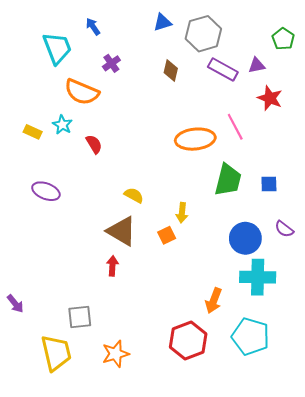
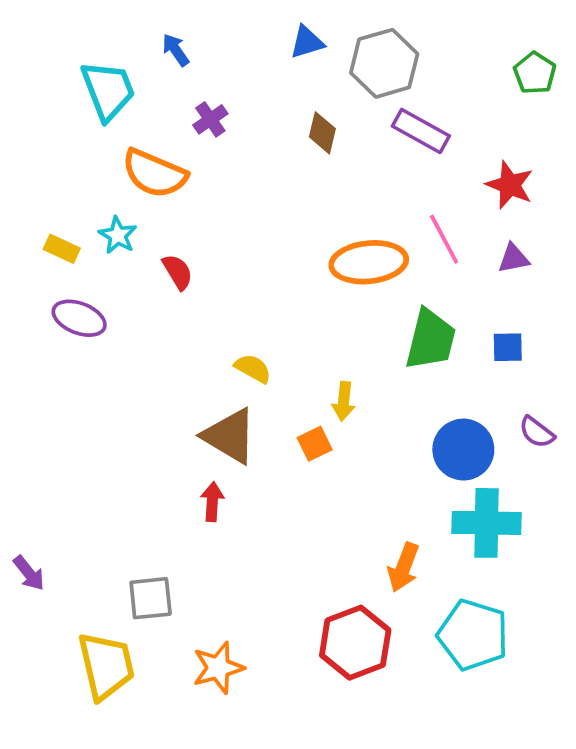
purple triangle: (257, 65) -> (514, 258), moved
purple ellipse: (46, 191) -> (79, 318), moved

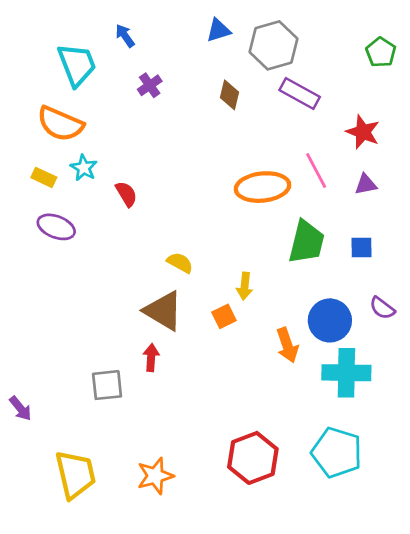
orange semicircle: (154, 173) -> (60, 124), moved
orange arrow: (403, 567) -> (287, 345), moved, turned -40
gray square: (151, 598) -> (107, 385), moved

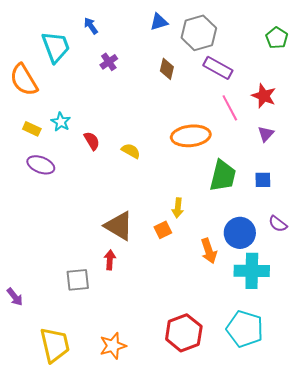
orange semicircle: (60, 124) -> (24, 80), moved, turned 36
pink line: (316, 171) -> (230, 108), moved
purple triangle: (366, 184) -> (266, 134), turned -36
yellow semicircle: (180, 263) -> (131, 151), moved

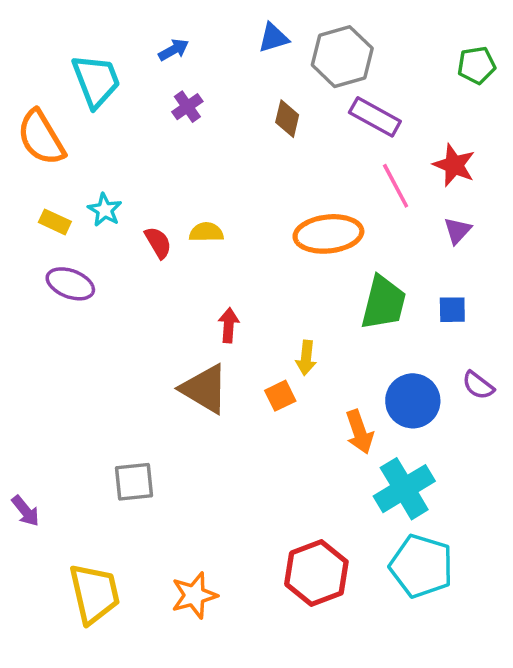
blue arrow: (91, 26) -> (174, 50), moved, turned 96
green pentagon: (277, 38) -> (476, 65), turned 30
yellow semicircle: (131, 151) -> (206, 232), moved, turned -30
red arrow: (110, 260) -> (229, 325), moved
cyan cross: (252, 271) -> (404, 489), moved, turned -32

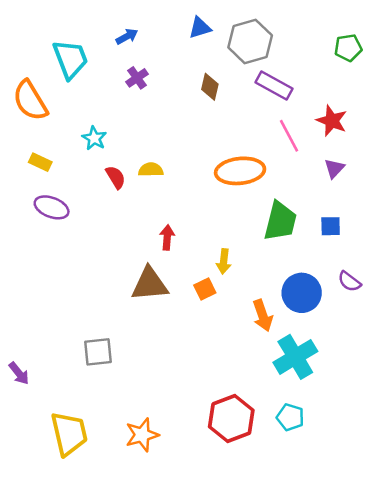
cyan star: (105, 210) -> (94, 138), moved
brown triangle: (205, 389) -> (150, 284), turned -36
cyan pentagon: (421, 566) -> (290, 417), moved, size x0.6

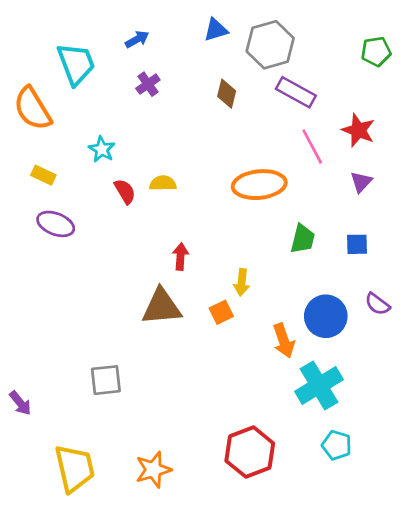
green trapezoid: (280, 221) -> (303, 239), size x0.7
cyan pentagon: (290, 417) -> (337, 445), moved

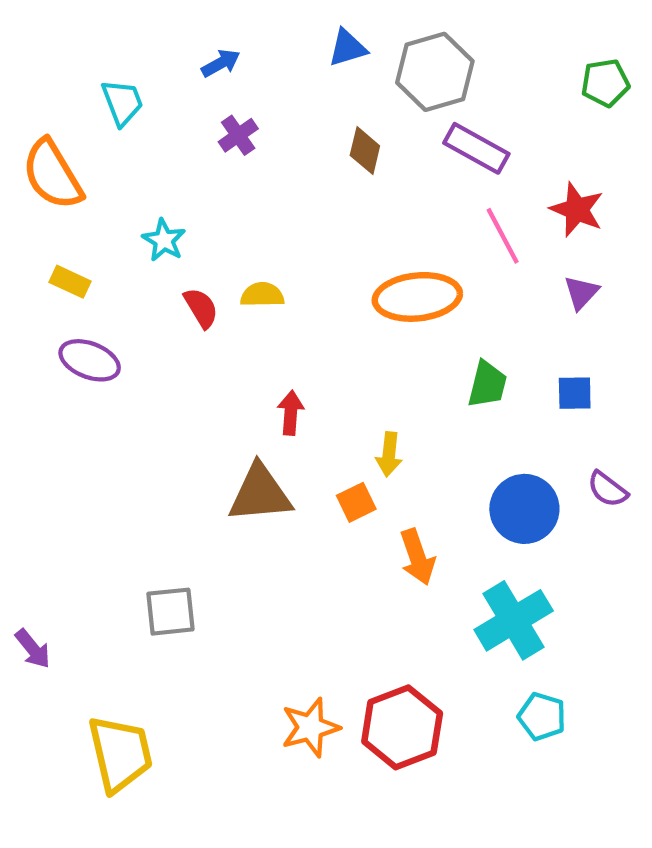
cyan trapezoid: (76, 64) -> (122, 102), size x0.7
orange arrow: (284, 341) -> (417, 557), moved
orange star: (153, 470) -> (310, 727), moved

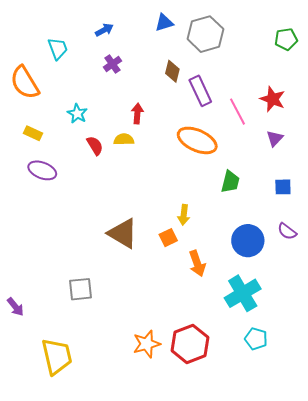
purple rectangle: (476, 148) -> (200, 91), moved, turned 36
orange ellipse: (417, 297) -> (197, 140), turned 30
blue square: (575, 393) -> (283, 187), moved
red arrow: (291, 413) -> (137, 114), moved
brown triangle: (260, 494) -> (123, 233), turned 36

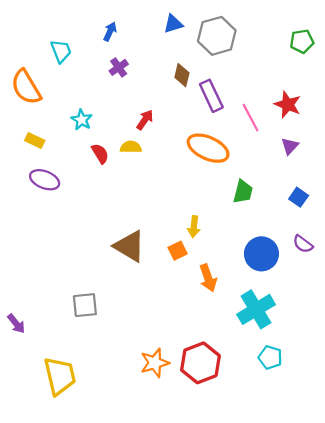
blue arrow: (104, 30) -> (110, 31), turned -36
red arrow: (137, 114) -> (145, 120), turned 30
blue square: (283, 187) -> (299, 197), turned 36

